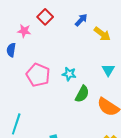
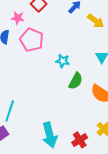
pink pentagon: (38, 75) -> (32, 40), moved

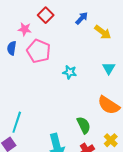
green semicircle: (76, 81) -> (84, 125), moved, turned -54

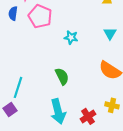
green semicircle: (84, 125) -> (62, 76), moved
yellow cross: (111, 140) -> (112, 105), turned -32

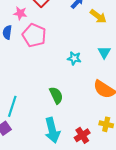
cyan star: (71, 37) -> (74, 58), moved

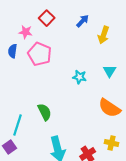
yellow arrow: (98, 16) -> (104, 35), turned 72
green semicircle: (56, 95) -> (45, 112), moved

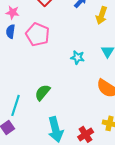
pink star: (26, 32) -> (13, 12), moved
green semicircle: (45, 112) -> (43, 92), turned -114

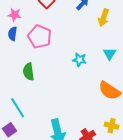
green semicircle: (43, 92) -> (29, 72), moved, turned -48
cyan line: (16, 105) -> (18, 108), turned -50

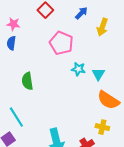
pink pentagon: (40, 37) -> (61, 43), moved
cyan triangle: (110, 54) -> (98, 74), moved
yellow cross: (112, 126) -> (102, 127), moved

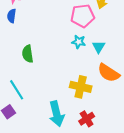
pink pentagon: (61, 43) -> (83, 16), moved, turned -30
yellow cross: (102, 127) -> (81, 87), moved, size x1.5

